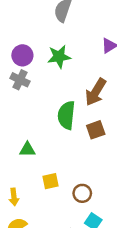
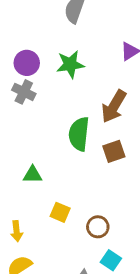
yellow square: (51, 181) -> (60, 212), turned 35

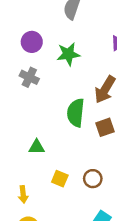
purple circle: (27, 63) -> (32, 42), moved
brown circle: (98, 227) -> (93, 179), moved

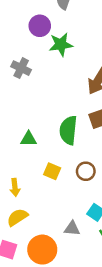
purple circle: (32, 42) -> (40, 26), moved
green semicircle: (76, 113) -> (68, 130), moved

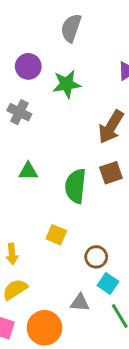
purple circle: (40, 26) -> (28, 66), moved
green triangle: (29, 139) -> (28, 171), moved
brown circle: (86, 171) -> (96, 257), moved

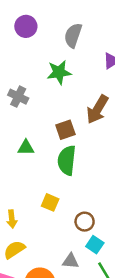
gray semicircle: (71, 28) -> (73, 35), moved
purple circle: (28, 66) -> (26, 26), moved
brown square: (111, 173) -> (65, 130), moved

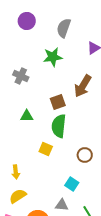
yellow square: (50, 202) -> (46, 149), moved
brown circle: (85, 222) -> (85, 155), moved
cyan square: (95, 245) -> (72, 184), moved

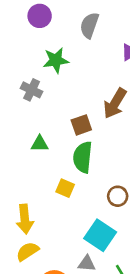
green star: (53, 57) -> (56, 60), moved
yellow arrow: (16, 172) -> (25, 219), size x1.5
cyan square: (72, 184) -> (100, 235), size x1.6

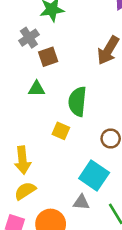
gray cross: (32, 90) -> (29, 38), turned 30
brown square: (81, 125) -> (48, 57), moved

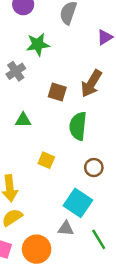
brown square: (48, 57) -> (57, 92), moved, turned 36
green semicircle: (77, 101) -> (78, 126), moved

